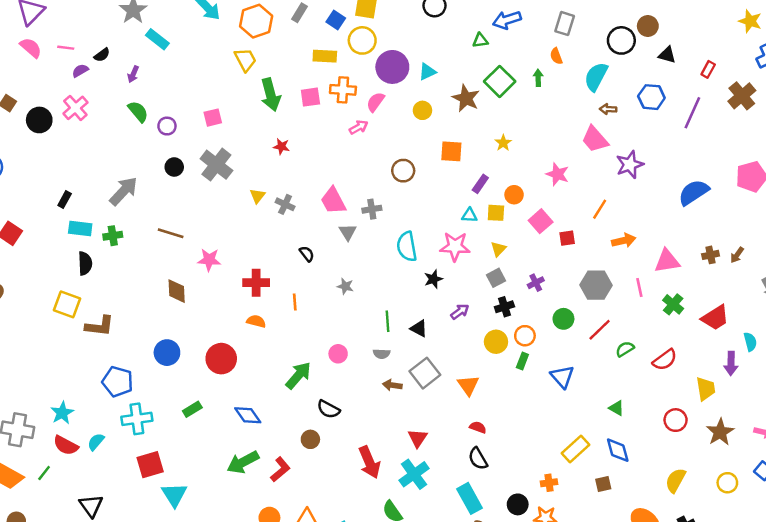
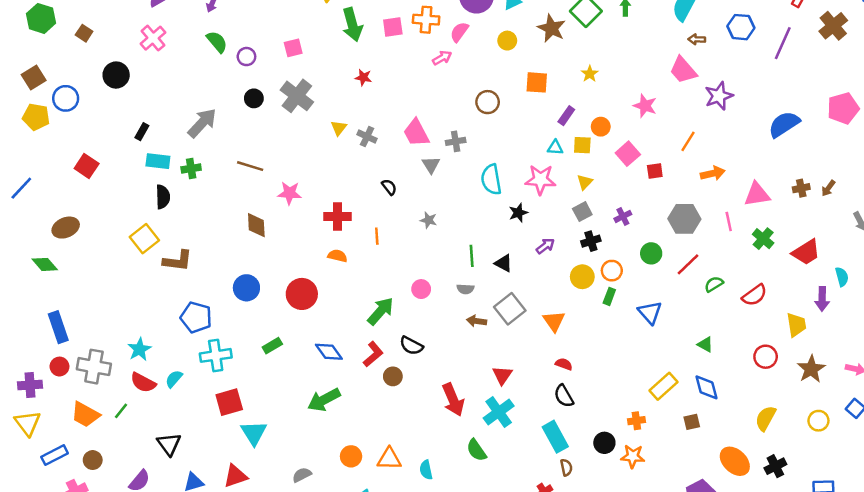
black circle: (39, 120) -> (116, 75), moved
yellow square: (67, 304) -> (144, 239), turned 32
red L-shape: (280, 469) -> (373, 354), moved

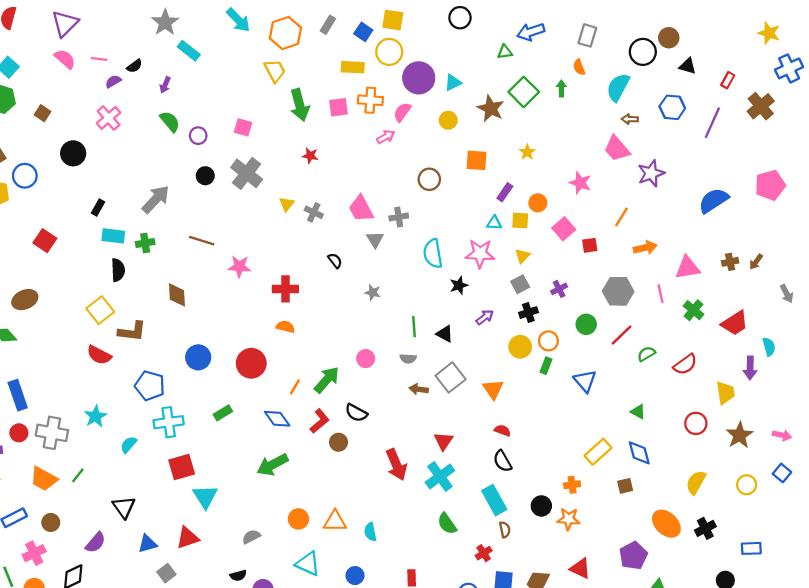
pink square: (293, 48) -> (243, 127), turned 30
brown diamond: (256, 225) -> (177, 295), moved
orange line: (377, 236) -> (295, 387), moved, turned 35
red semicircle: (143, 383) -> (99, 355), moved
green semicircle: (476, 450) -> (447, 524), moved

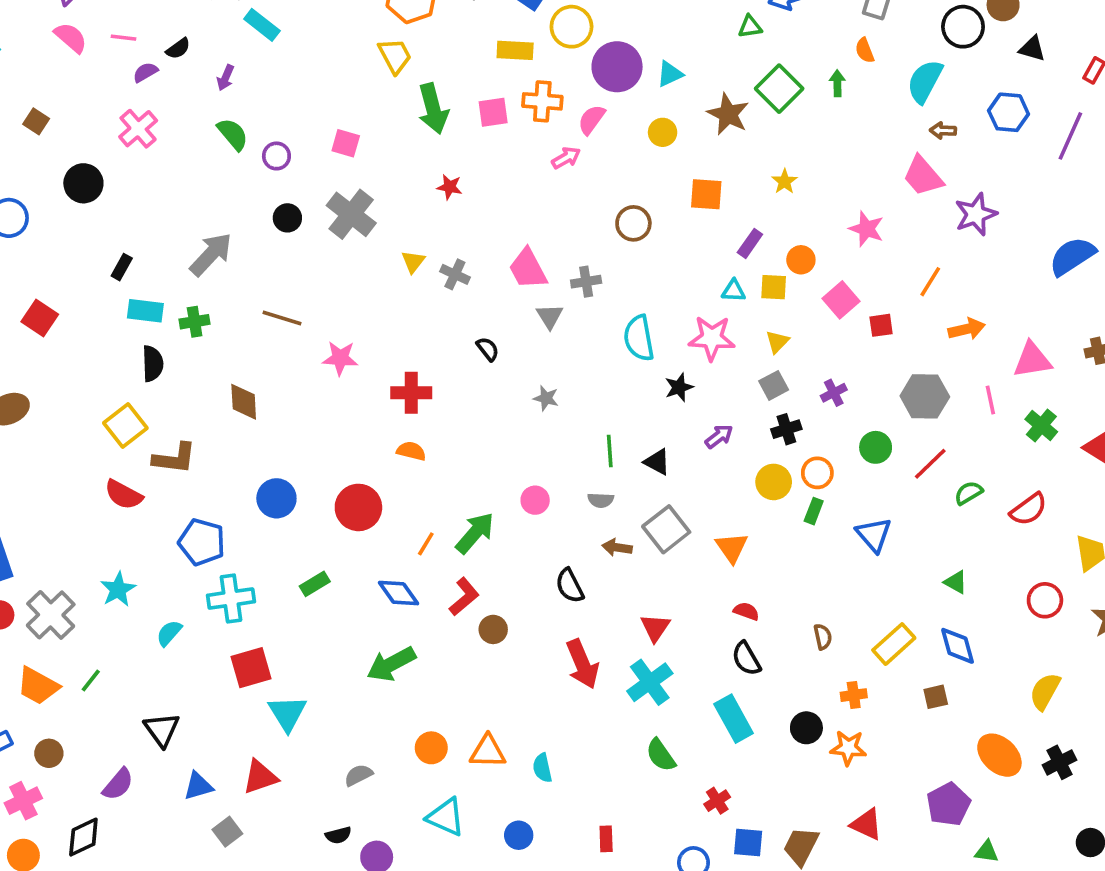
black semicircle: (356, 413) -> (570, 586), moved, turned 35
gray cross: (52, 433) -> (51, 615), turned 36
brown semicircle: (505, 530) -> (823, 637), moved

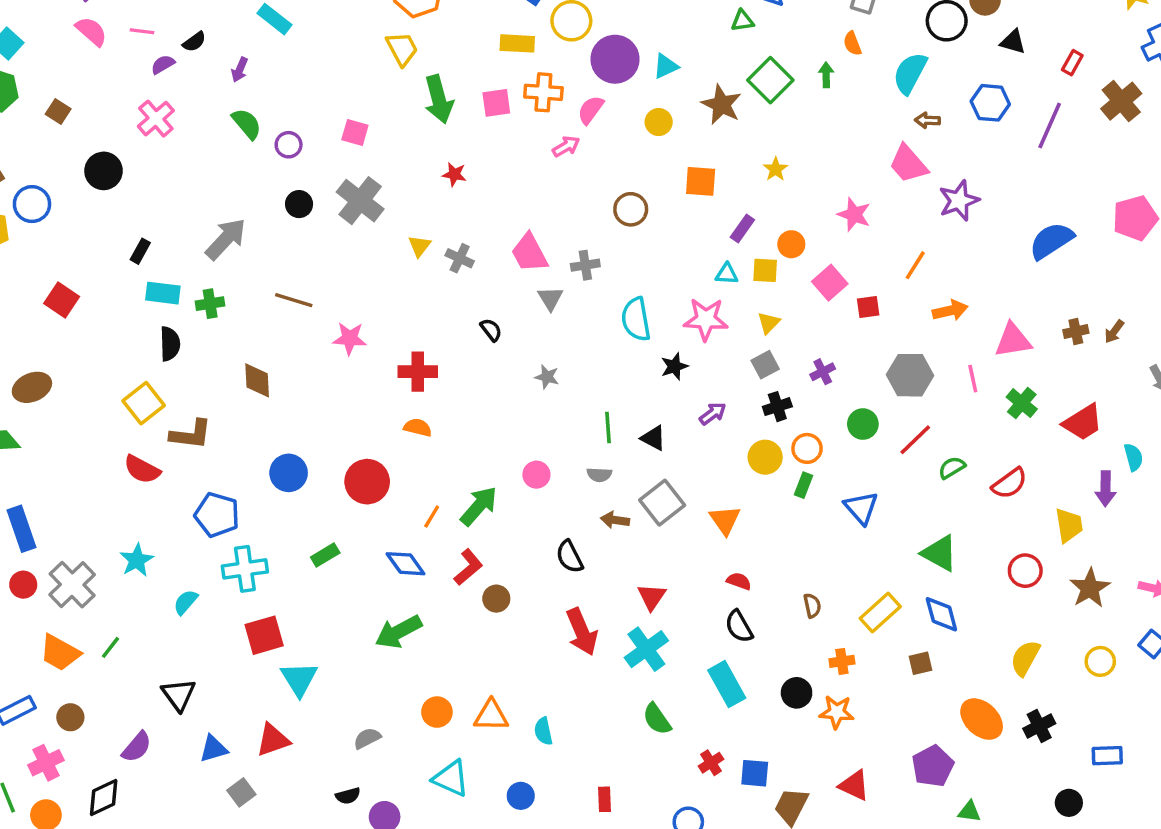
green triangle: (956, 582) -> (940, 553), size x1.6
blue square: (748, 843) -> (755, 773), moved

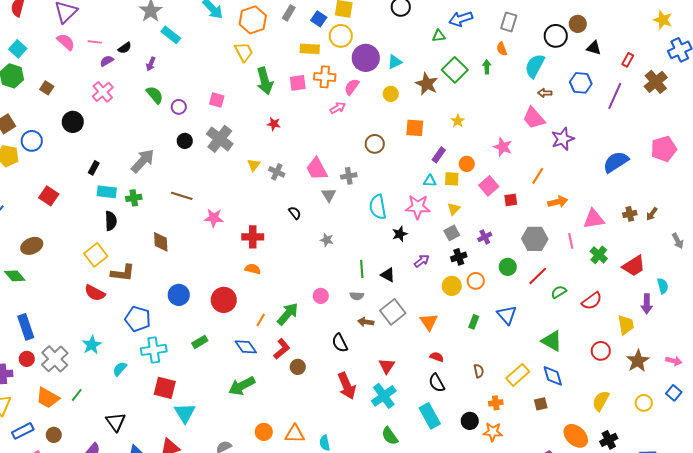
green rectangle: (804, 485) -> (474, 322), moved
red square: (264, 635) -> (165, 388), turned 30

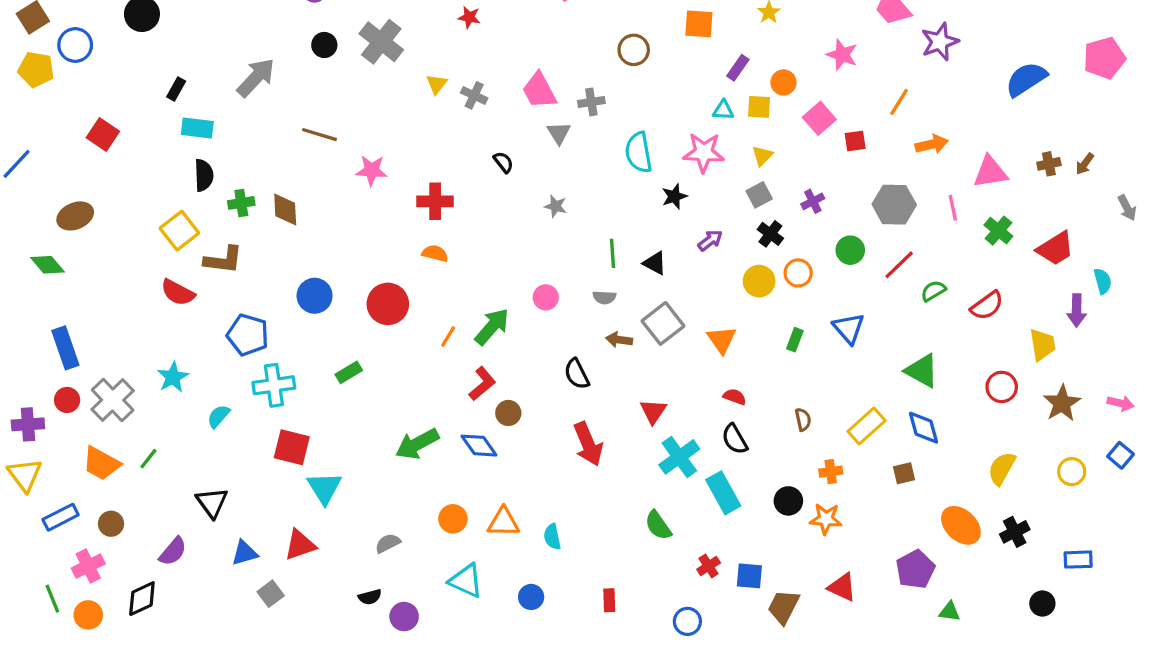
green cross: (134, 198) -> (241, 203), moved
black cross: (459, 257) -> (770, 234), turned -35
blue diamond: (246, 347) -> (479, 446), moved
cyan cross: (384, 396) -> (679, 457), moved

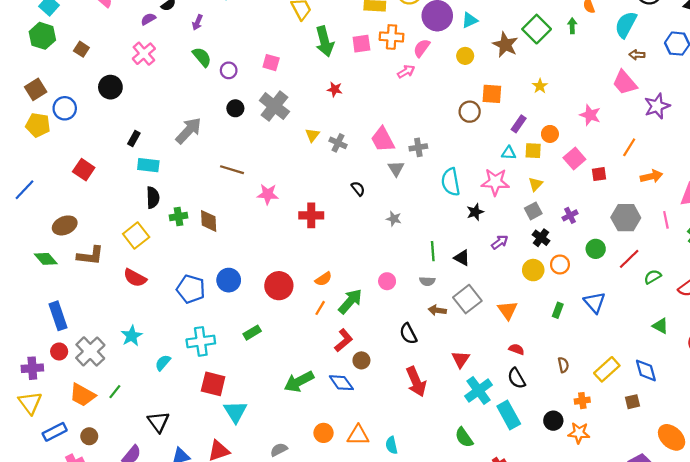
brown circle: (634, 50) -> (470, 112), moved
orange semicircle: (435, 253) -> (323, 279), moved, turned 132
brown L-shape: (223, 260) -> (90, 256), moved
blue pentagon: (248, 335) -> (191, 289), moved
green triangle: (922, 371) -> (660, 326), moved, size x0.7

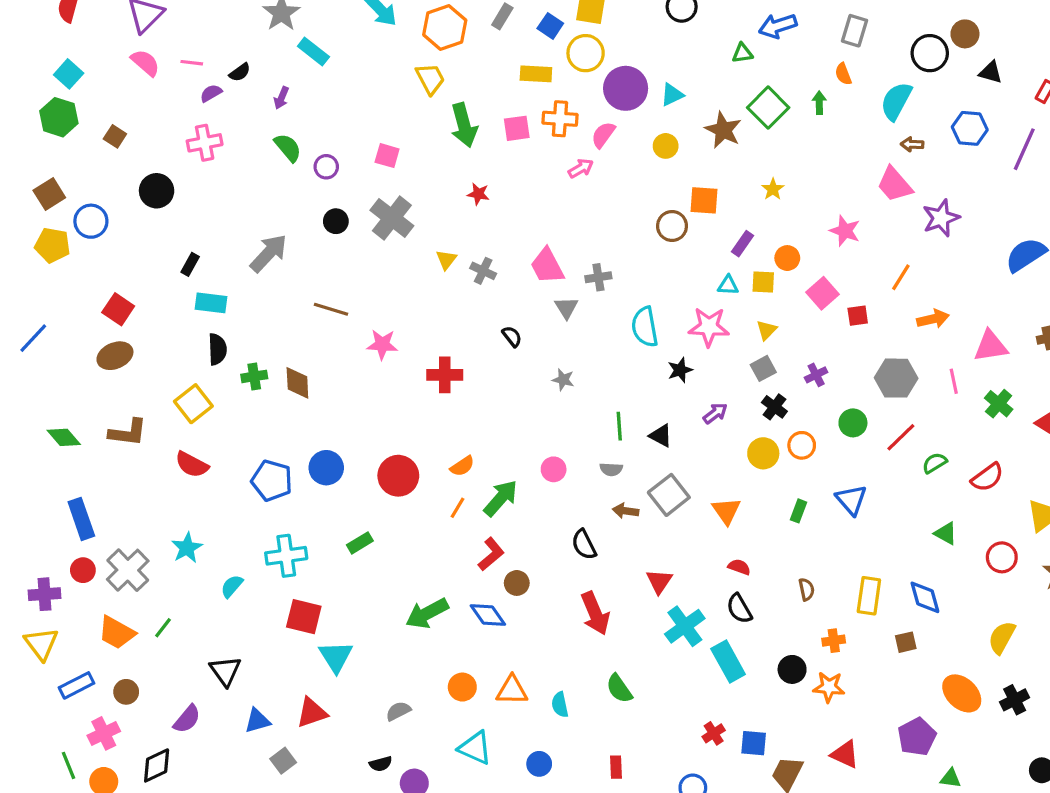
pink cross: (144, 54) -> (205, 143), turned 30
brown ellipse: (65, 225) -> (115, 356), moved
yellow rectangle: (607, 369) -> (869, 596), turned -40
green semicircle: (464, 437) -> (619, 689), moved

